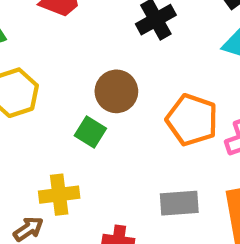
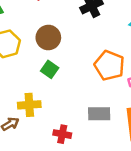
brown circle: (116, 91) -> (48, 37), moved

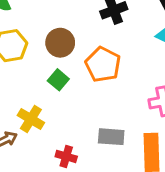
orange pentagon: (109, 65) -> (103, 64), moved
yellow cross: (29, 105) -> (31, 119), turned 30

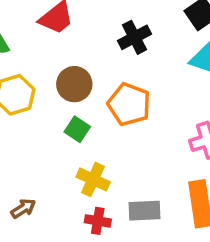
yellow cross: (31, 119) -> (93, 179), moved
gray rectangle: (111, 137) -> (144, 211), moved

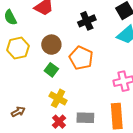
red cross: (98, 221) -> (59, 122), turned 32

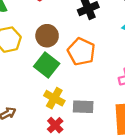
green square: (51, 70) -> (47, 65), size x1.5
gray rectangle: (85, 118) -> (83, 107), moved

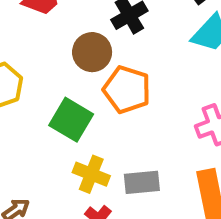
brown circle: (47, 36) -> (92, 52), moved

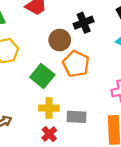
yellow cross: (91, 174) -> (49, 108), turned -30

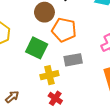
gray rectangle: (77, 117) -> (73, 60), moved

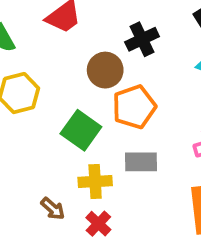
orange pentagon: (64, 30) -> (134, 107), turned 30
brown arrow: (12, 97) -> (53, 209), moved, turned 72

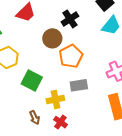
green square: (81, 130) -> (32, 81), moved
brown arrow: (53, 209) -> (35, 117), turned 32

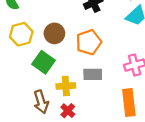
brown circle: (52, 38) -> (54, 33), moved
brown arrow: (35, 117) -> (41, 102), size x1.5

